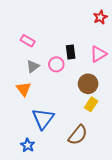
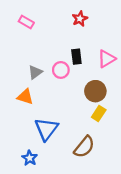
red star: (100, 17) -> (80, 19), moved
pink rectangle: (28, 41) -> (26, 22), moved
orange triangle: (24, 89) -> (25, 97), turned -35

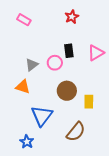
brown circle: (95, 91) -> (67, 91), moved
yellow rectangle: (99, 113) -> (89, 102), turned -32

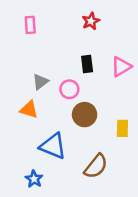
pink rectangle: (24, 20) -> (30, 25), turned 56
pink circle: (55, 63) -> (69, 89), moved
yellow rectangle: (89, 102) -> (122, 128), moved
blue triangle: (42, 116) -> (53, 146), turned -45

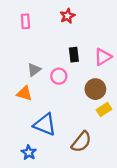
red star: (91, 21) -> (67, 16), moved
brown circle: (85, 115) -> (95, 89), moved
yellow rectangle: (122, 128) -> (104, 110), turned 56

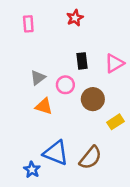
brown circle: (95, 89) -> (93, 99), moved
orange triangle: (24, 93) -> (44, 106), moved
blue triangle: (45, 125) -> (56, 153), moved

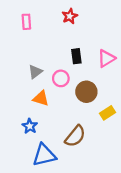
blue triangle: (56, 153) -> (44, 155), moved, turned -35
brown semicircle: (90, 158) -> (75, 136), moved
blue star: (32, 170) -> (30, 126), moved

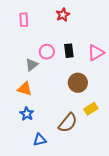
pink circle: (61, 78) -> (47, 52), moved
orange triangle: (41, 98) -> (25, 89), moved
yellow rectangle: (107, 113) -> (91, 109), moved
blue triangle: (44, 155) -> (40, 140), size x0.6

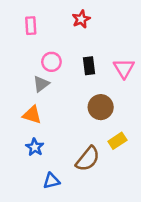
pink circle: (47, 52) -> (51, 62), moved
pink triangle: (96, 53) -> (124, 68), turned -30

